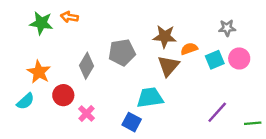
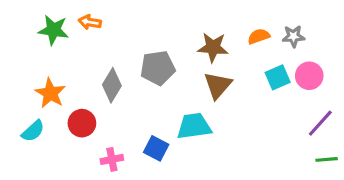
orange semicircle: (189, 49) -> (259, 36), moved
purple line: (217, 112) -> (320, 123), moved
pink cross: (87, 113) -> (112, 159), moved, turned 35
blue square: (132, 122) -> (156, 148), moved

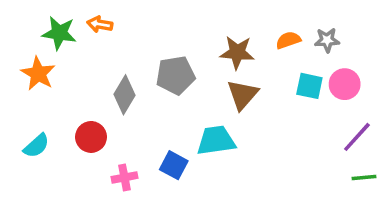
cyan square: (278, 77) -> (309, 86), turned 35
orange star: (50, 93) -> (38, 74), moved

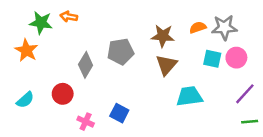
gray star: (327, 40) -> (224, 27), size x1.5
cyan trapezoid: (216, 140) -> (189, 96), moved
pink cross: (124, 177) -> (86, 122), turned 35

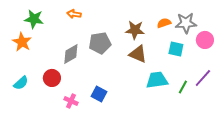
orange arrow: (69, 17) -> (74, 14), moved
pink circle: (236, 58) -> (205, 40), moved
gray diamond: (86, 65) -> (71, 54), turned 30
brown triangle: (166, 65) -> (138, 54), turned -48
green line: (250, 122) -> (183, 87), moved, turned -56

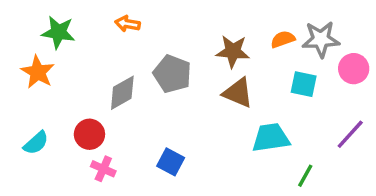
gray pentagon: (100, 43) -> (172, 74), turned 30
green line: (183, 87) -> (305, 176), moved
pink cross: (71, 101) -> (103, 169), moved

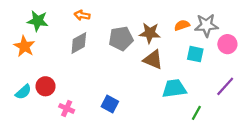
gray pentagon: (172, 74) -> (121, 39), moved, turned -30
gray diamond: (122, 93) -> (79, 43), moved
red circle: (89, 134) -> (45, 86), moved

